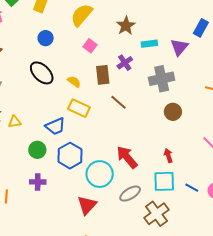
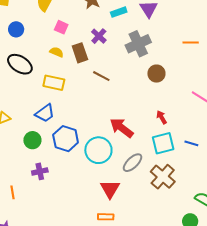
yellow semicircle: (74, 82) -> (57, 52), moved
yellow rectangle: (79, 108) -> (54, 83), moved
red triangle: (87, 205) -> (110, 189), moved

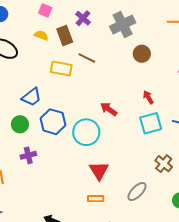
yellow rectangle: (54, 83) -> (61, 69), moved
red arrow: (122, 128) -> (109, 109), size x0.7
gray ellipse: (133, 163) -> (137, 192), moved
brown cross: (163, 177) -> (164, 164), moved, size x0.7

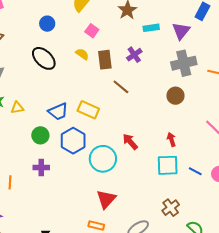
purple cross: (83, 18) -> (134, 55), moved
gray cross: (123, 25) -> (184, 63), moved
yellow rectangle: (61, 69) -> (88, 110), moved

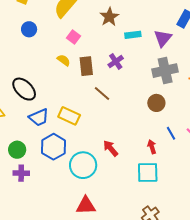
black ellipse: (44, 58) -> (24, 89), moved
green circle: (40, 135) -> (17, 150), moved
blue line: (195, 171) -> (171, 133), moved, turned 32
red triangle: (106, 199) -> (86, 206), turned 45

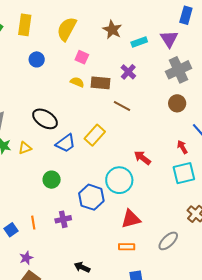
brown rectangle: (86, 66) -> (101, 83), turned -66
yellow rectangle: (69, 116) -> (95, 135), turned -60
blue hexagon: (53, 147) -> (91, 197), moved
purple cross: (21, 173) -> (63, 219), moved

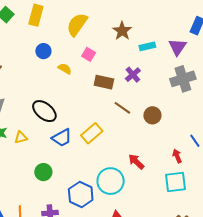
yellow semicircle: (77, 82) -> (65, 69), moved
brown circle: (177, 103) -> (152, 115), moved

